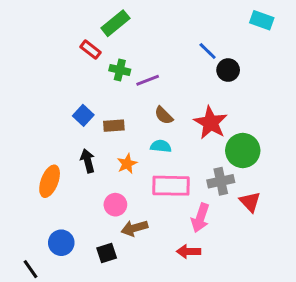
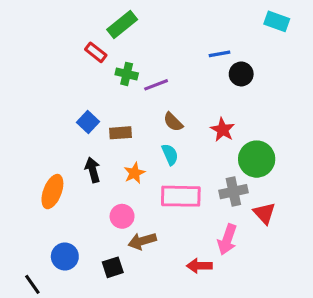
blue line: (208, 51) -> (219, 54), turned -54
red star: (211, 123) -> (223, 130), size x0.7
cyan semicircle: (161, 146) -> (170, 154), turned 60
pink arrow: (200, 218) -> (227, 239), moved

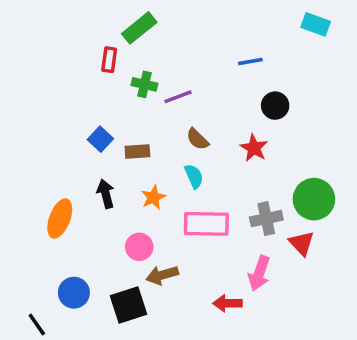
red rectangle: (96, 52) -> (109, 60), turned 60
black circle: (241, 74) -> (275, 106), moved
green circle: (257, 159) -> (314, 199), moved
black square: (113, 267) -> (129, 305), size x1.5

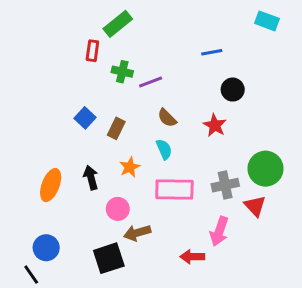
brown rectangle: (137, 151) -> (116, 128), turned -60
black arrow: (106, 194) -> (91, 178), moved
blue circle: (74, 293) -> (46, 248), moved

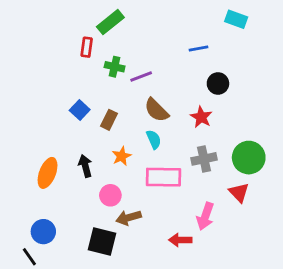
cyan rectangle: (267, 21) -> (236, 19), moved
brown semicircle: (167, 118) -> (156, 110), size x1.4
gray cross: (225, 185) -> (204, 159), moved
black square: (109, 258) -> (102, 241), turned 32

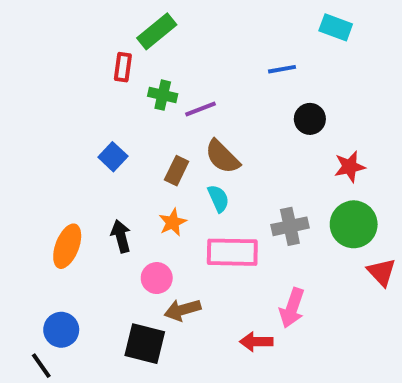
red star: (201, 117) -> (350, 167), moved, turned 30
brown rectangle: (109, 120) -> (177, 171), moved
red triangle: (239, 192) -> (381, 272), moved

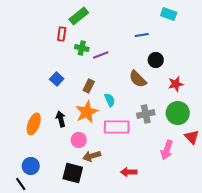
brown semicircle: (222, 157) -> (138, 79), moved
orange star: (173, 222) -> (87, 112), size x1.6
pink arrow: (292, 308) -> (167, 150), moved

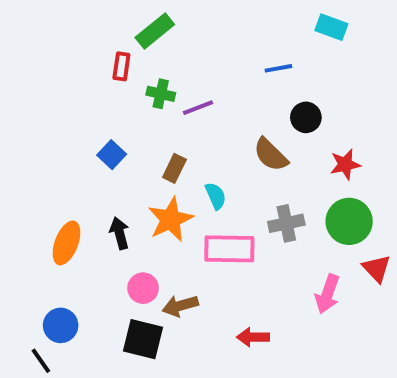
pink circle: (79, 140) -> (143, 288), moved

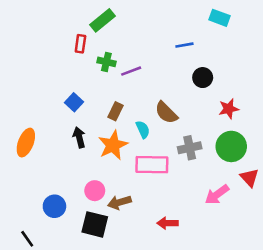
brown semicircle: (271, 155) -> (166, 113), moved
black arrow: (119, 233) -> (79, 137), moved
orange ellipse: (66, 243) -> (26, 143), moved
pink arrow: (327, 294) -> (217, 195), turned 35
blue circle: (61, 325) -> (54, 206), moved

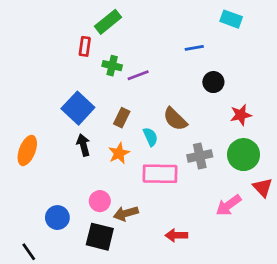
blue square: (74, 102) -> (78, 108), size x1.6
orange star: (113, 145) -> (119, 153), size x0.7

